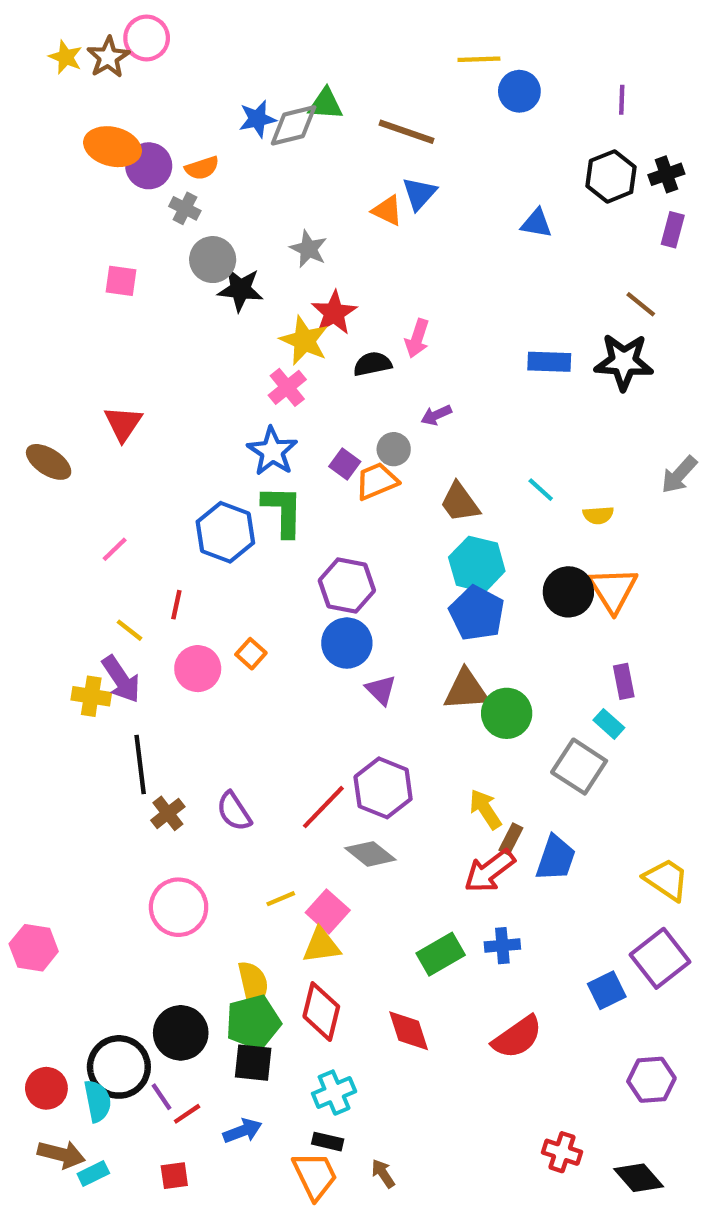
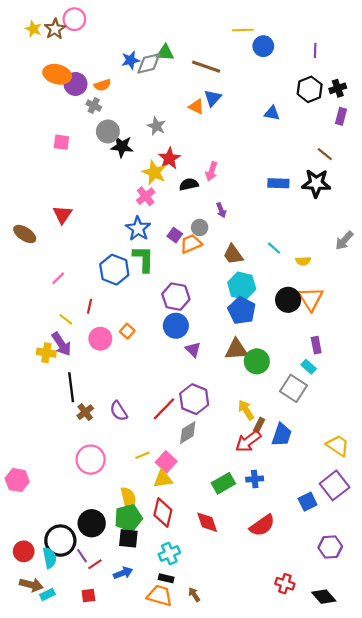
purple arrow: (436, 415) -> (221, 210), turned -88
gray diamond: (370, 854) -> (188, 433), turned -70
orange trapezoid: (315, 1176) -> (160, 596), turned -48

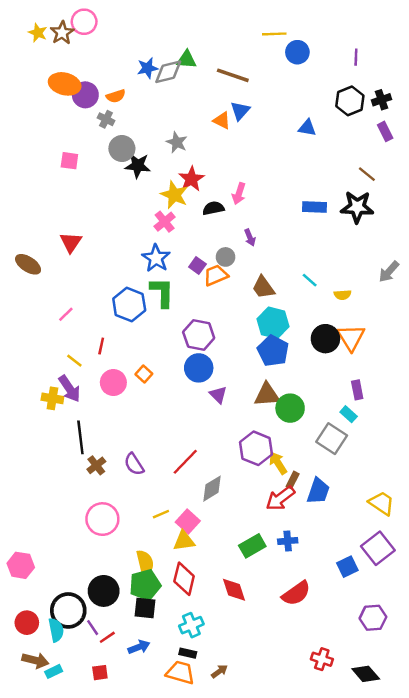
purple rectangle: (341, 116) -> (385, 131), turned -42
purple hexagon: (194, 399) -> (256, 448), moved
pink hexagon: (17, 480) -> (21, 565), moved
brown arrow: (194, 595) -> (219, 671), turned 88

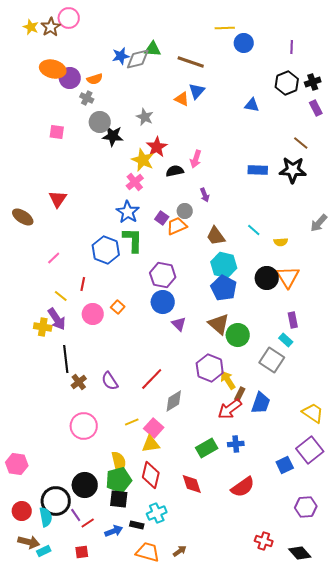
brown triangle: (267, 395) -> (219, 324), turned 45
black rectangle: (188, 653) -> (137, 525), moved

